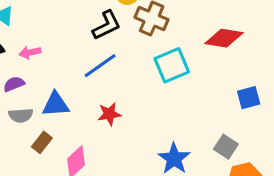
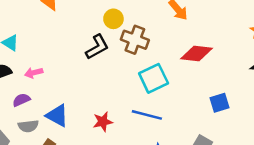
blue line: (100, 66) -> (147, 115), moved, turned 52
blue triangle: (56, 104) -> (57, 116), turned 35

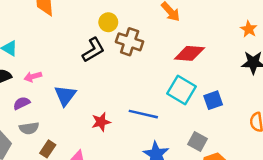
cyan square: (154, 78) -> (182, 90), moved, turned -32
blue triangle: (57, 116) -> (65, 95), moved, turned 40

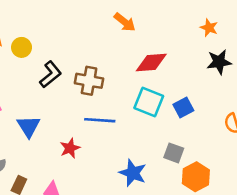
yellow circle: (108, 22) -> (22, 47), moved
brown cross: (130, 42) -> (89, 81), moved
blue line: (143, 114) -> (100, 120), moved

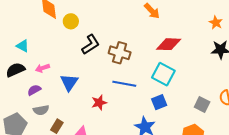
blue square: (183, 107) -> (159, 102), moved
gray square: (174, 153) -> (202, 104), moved

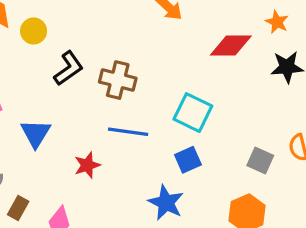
red diamond: (169, 44) -> (231, 46), moved

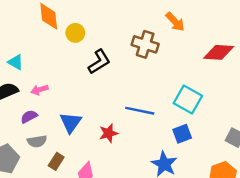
brown cross: (118, 80) -> (145, 44), moved
blue triangle: (36, 133) -> (71, 122), moved

